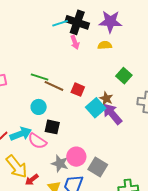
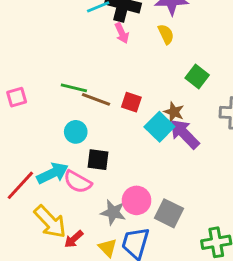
yellow semicircle: (105, 45) -> (166, 34), turned 72

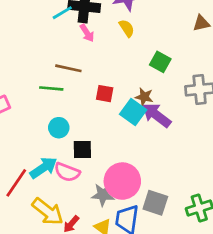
brown line: (96, 99) -> (68, 68), moved
pink circle: (137, 200) -> (122, 181), size x1.4
gray square: (169, 213) -> (155, 203), moved

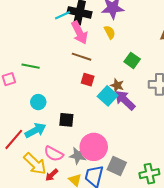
pink arrow: (87, 33) -> (79, 33), size x1.6
brown line: (68, 68) -> (82, 57), moved
green line: (51, 88) -> (31, 66), moved
cyan circle: (59, 128) -> (38, 102), moved
pink semicircle: (67, 172) -> (54, 154), moved

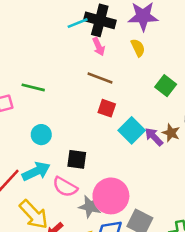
pink arrow: (79, 33) -> (99, 47), size x0.6
brown star: (117, 85) -> (171, 133), moved
purple arrow: (125, 100) -> (154, 137), size x0.7
pink semicircle: (54, 154) -> (65, 187), moved

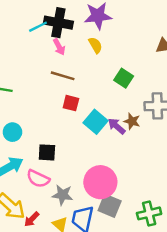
pink circle: (111, 196) -> (100, 182), moved

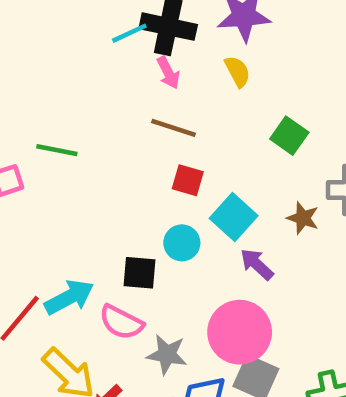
purple arrow: (117, 126) -> (257, 264), moved
cyan circle: (12, 132) -> (182, 243), moved

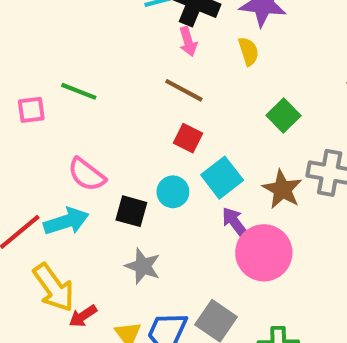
brown star: (303, 218) -> (282, 189), size x1.4
pink semicircle: (121, 322) -> (87, 175), moved
pink circle: (240, 332) -> (264, 253), moved
gray star: (167, 354) -> (143, 266), moved

